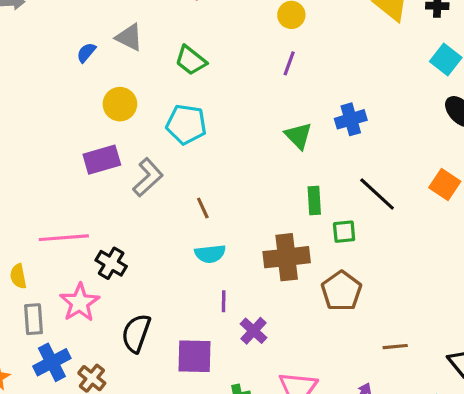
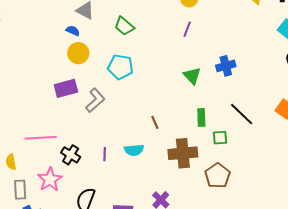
blue semicircle: (86, 53) -> (73, 31), moved, turned 72
brown line: (203, 208) -> (155, 122), moved
purple line: (224, 301) -> (105, 154), moved

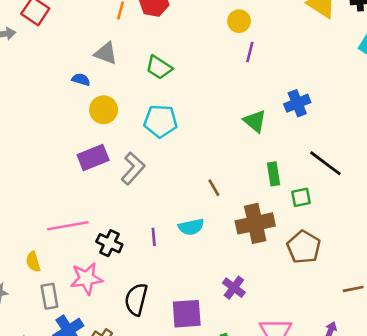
purple line: (187, 29) -> (250, 52), moved
blue semicircle: (73, 31) -> (81, 80), moved
pink star: (50, 179) -> (86, 278), turned 30

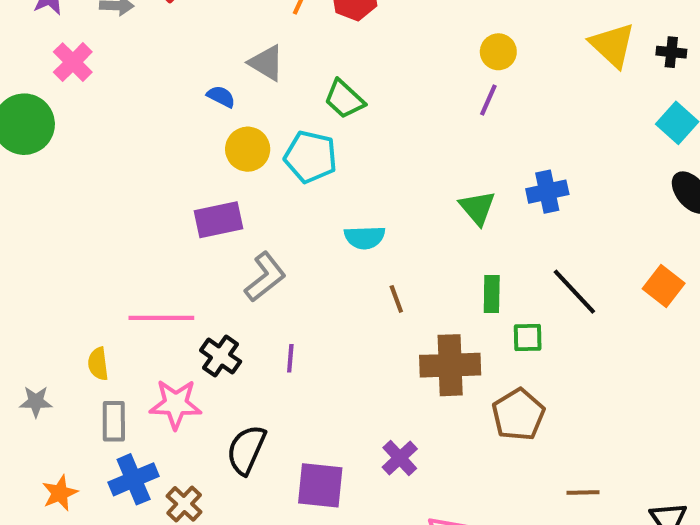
yellow circle: (239, 21) -> (498, 52), moved
cyan pentagon: (161, 121) -> (311, 157), moved
gray L-shape: (133, 168) -> (265, 277), moved
cyan semicircle: (191, 227) -> (365, 237), moved

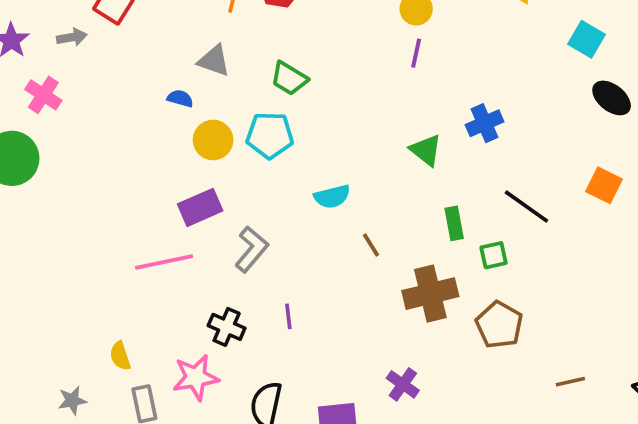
pink line: (161, 318) -> (164, 262), moved

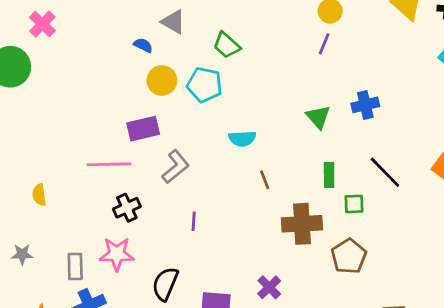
black cross: (227, 327) -> (127, 208), moved, turned 32
yellow semicircle: (120, 356) -> (39, 195), moved

